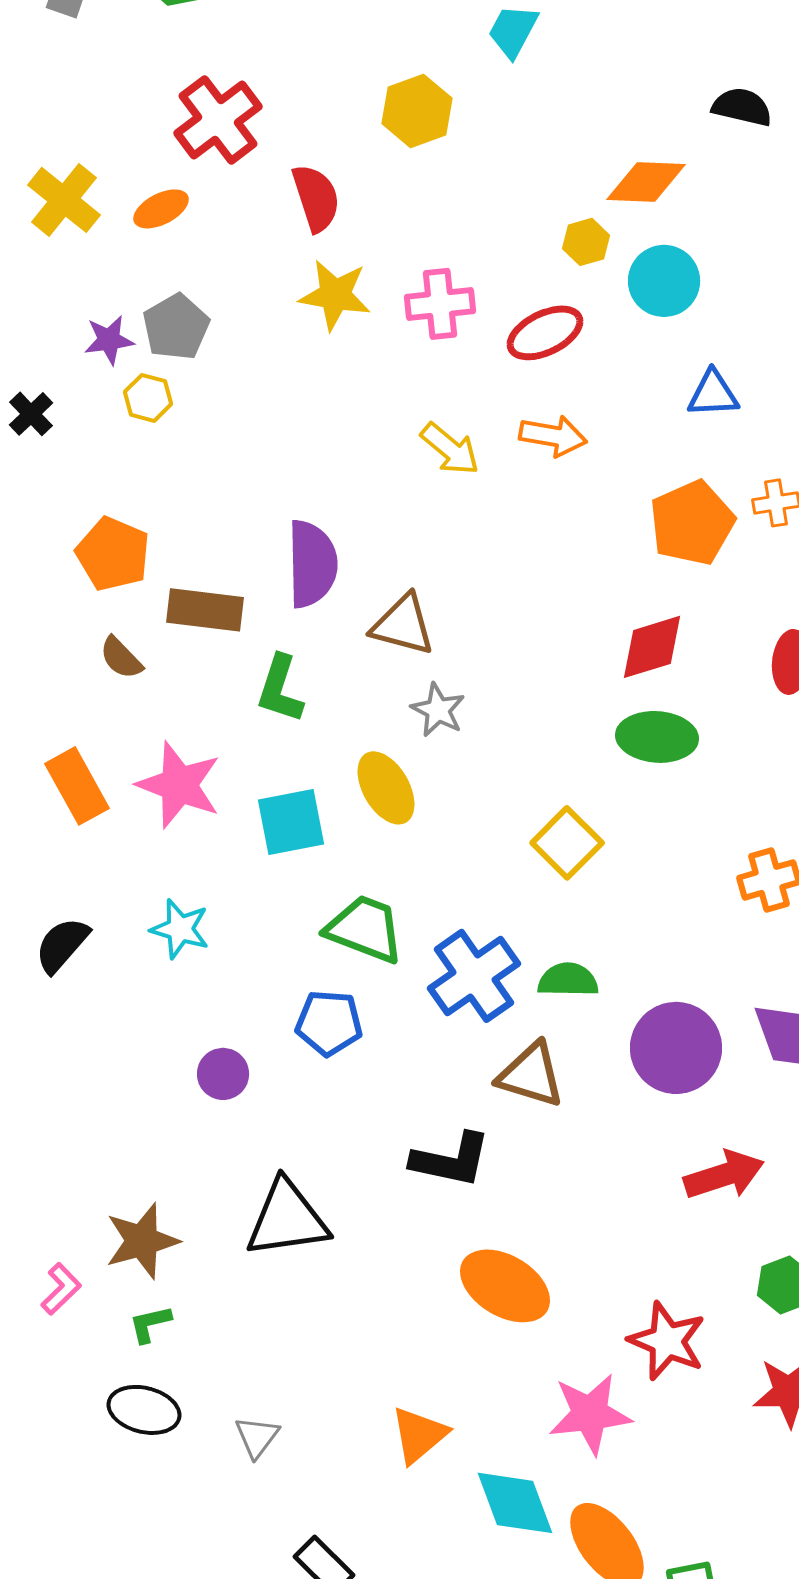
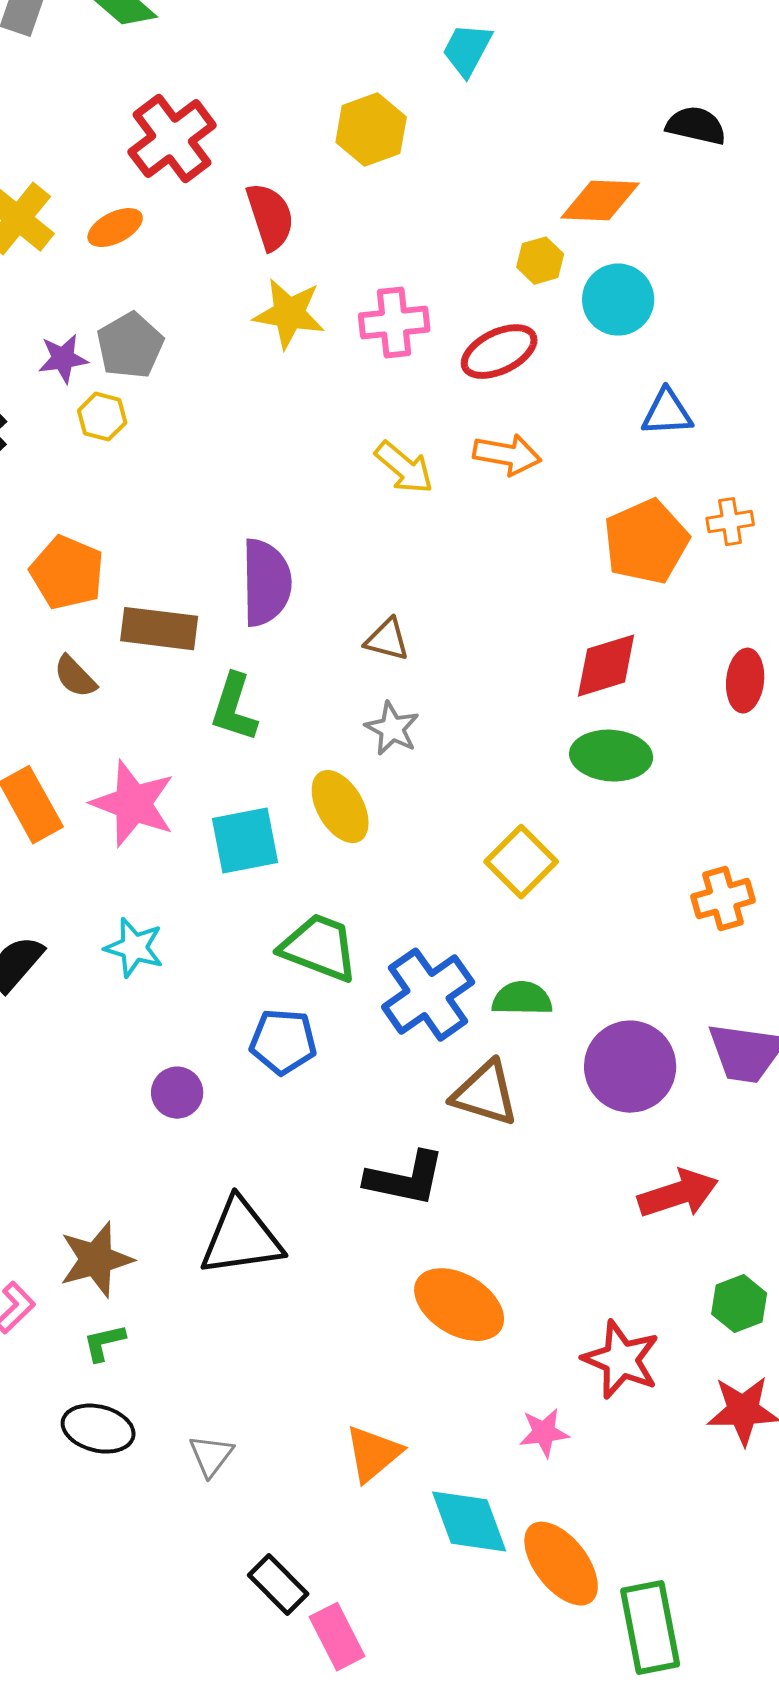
brown triangle: (403, 625) -> (387, 640), moved, size x0.7
pink star: (590, 1414) -> (544, 1433), size x0.6

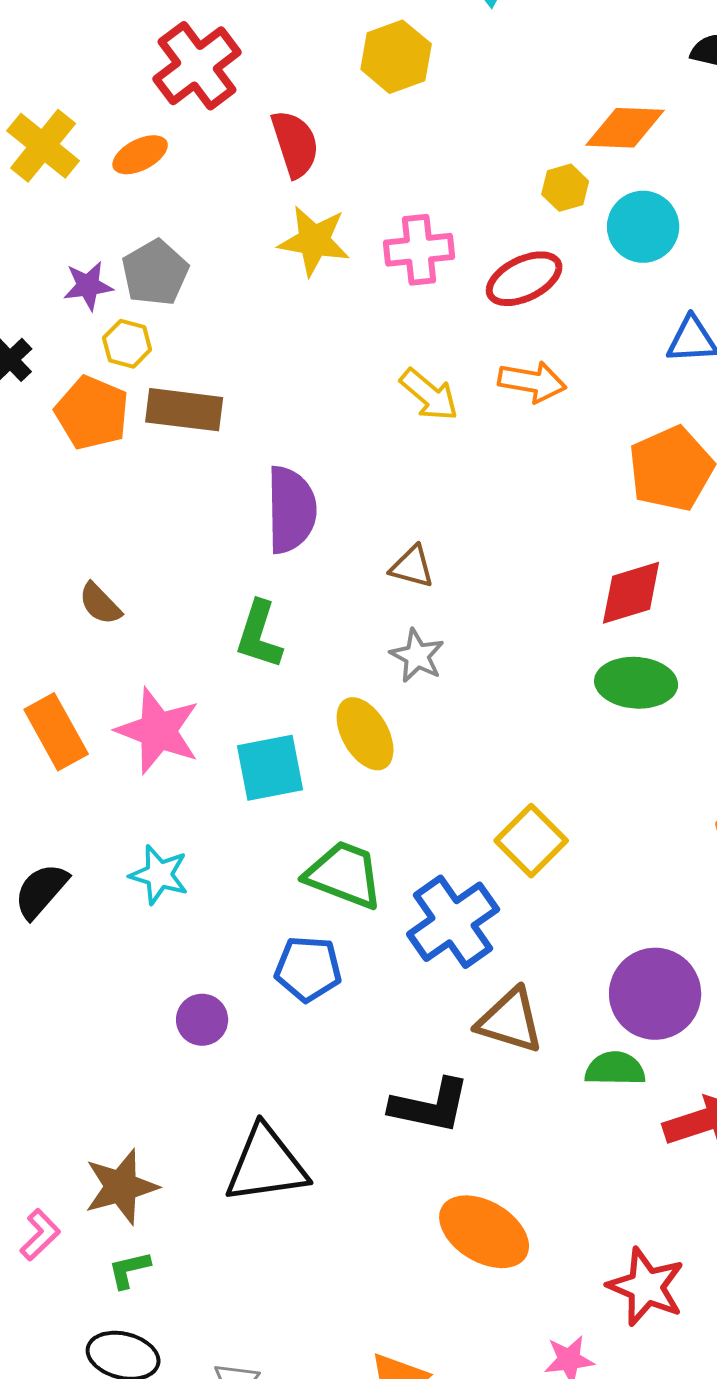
orange pentagon: (67, 573) -> (92, 413), moved
brown rectangle: (159, 629) -> (184, 410), moved
yellow square: (521, 862) -> (531, 841), moved
green semicircle: (522, 999) -> (615, 1069), moved

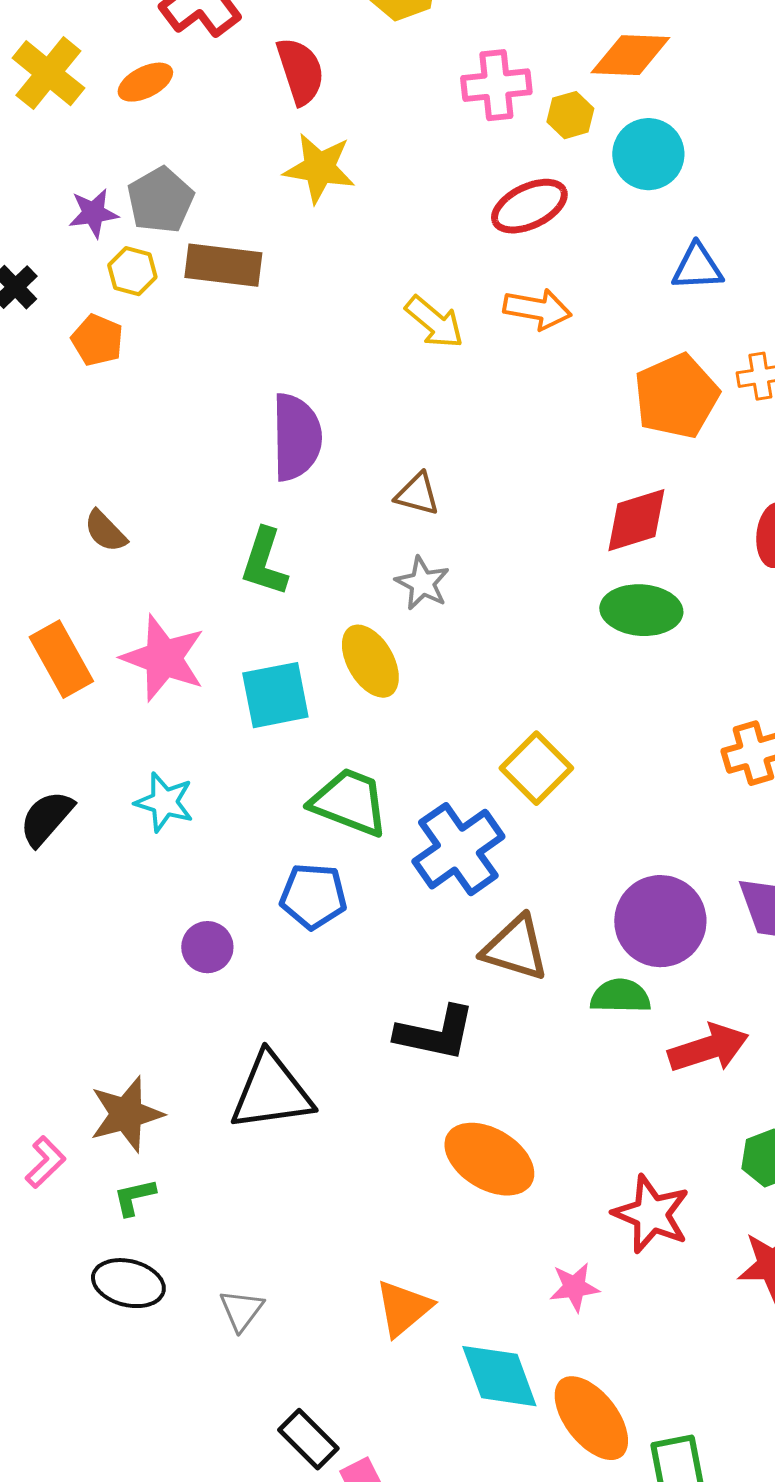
pink cross: (419, 250) -> (496, 85), moved
brown rectangle: (184, 410) -> (223, 265), moved
orange pentagon: (92, 413) -> (97, 340), size x0.7

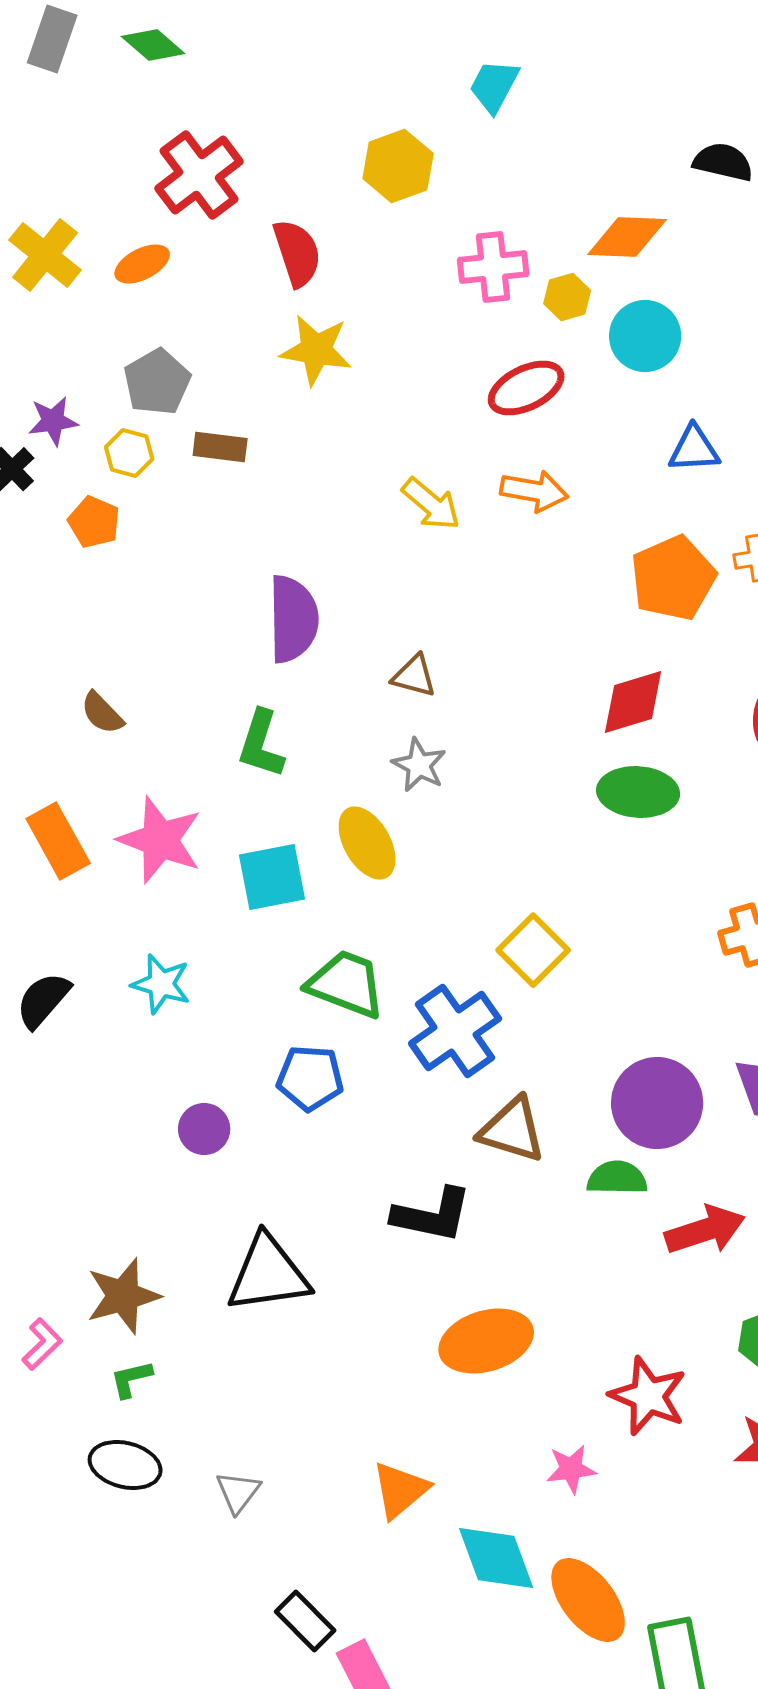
purple star: (93, 213) -> (53, 421), moved
brown rectangle: (223, 265) -> (220, 447), size x0.7
orange ellipse: (489, 1159) -> (486, 1341), turned -48

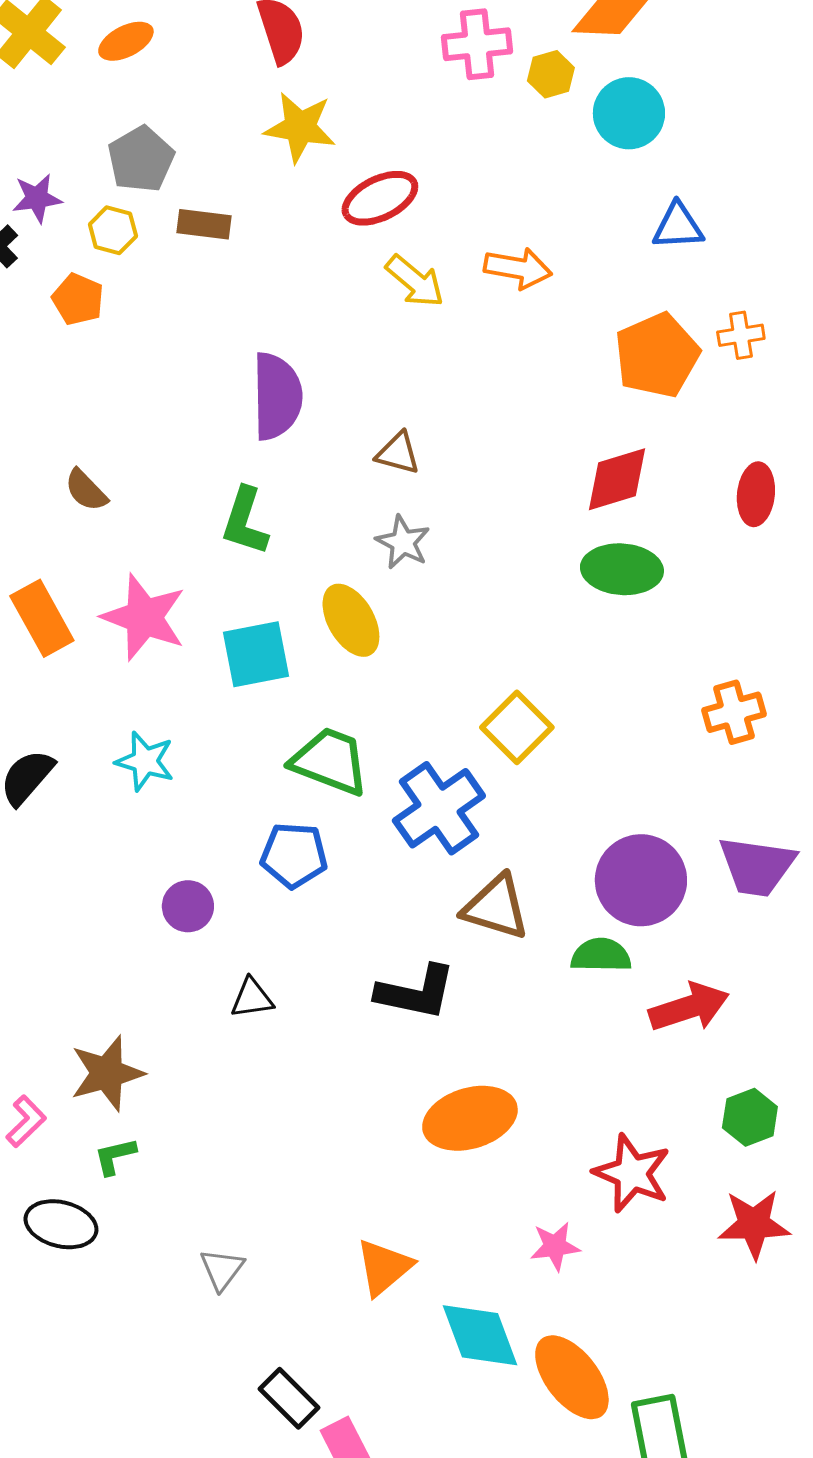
red ellipse: (526, 388) -> (380, 198), moved
black triangle: (268, 1274) -> (252, 998), moved, size x0.5
black ellipse: (125, 1465) -> (61, 1224), moved

